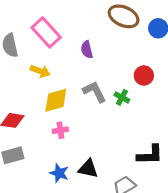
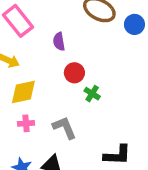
red circle: (144, 75) -> (74, 73), moved
gray L-shape: (95, 92) -> (65, 128), moved

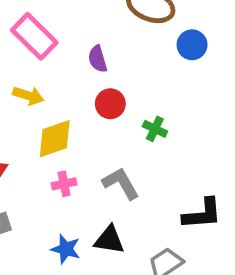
blue circle: (134, 24) -> (192, 45), moved
red circle: (74, 73) -> (110, 104), moved

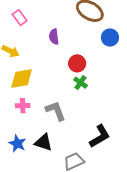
pink rectangle: (34, 36) -> (20, 17), size x0.6
red circle: (110, 104) -> (77, 63), moved
black L-shape: (202, 214) -> (100, 136), turned -35

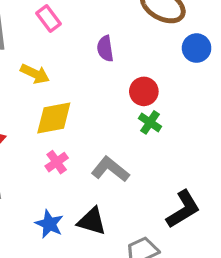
pink cross: (23, 106) -> (57, 162), turned -32
gray L-shape: (56, 111) -> (110, 169), turned -30

